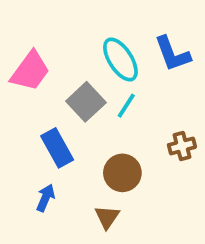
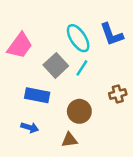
blue rectangle: (57, 148) -> (37, 95), turned -50
blue arrow: (46, 198) -> (30, 127), turned 84
brown triangle: (107, 217) -> (69, 140), turned 49

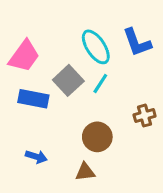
blue rectangle: (37, 95) -> (33, 99), moved

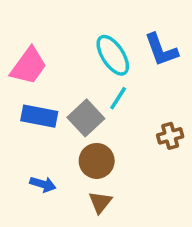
gray square: (68, 80) -> (86, 118), moved
brown circle: (97, 137) -> (97, 161), moved
brown triangle: (85, 172) -> (100, 202), turned -45

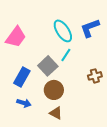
blue L-shape: (161, 50) -> (90, 28), turned 90
blue rectangle: (39, 116) -> (22, 77), moved, turned -72
brown triangle: (100, 202) -> (56, 113), turned -40

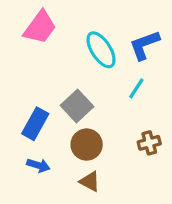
pink trapezoid: (16, 37) -> (40, 27), moved
cyan line: (66, 55) -> (136, 88), moved
brown cross: (95, 76) -> (149, 143), moved

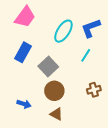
cyan ellipse: (101, 50) -> (63, 31), turned 65
blue rectangle: (35, 124) -> (23, 52), moved

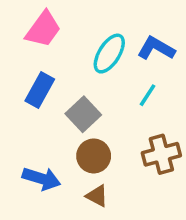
blue L-shape: (91, 28) -> (156, 48), turned 50
brown cross: (94, 90) -> (161, 154), size x1.5
blue arrow: (24, 104) -> (42, 179), size x1.5

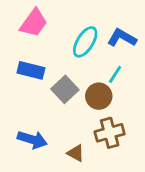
blue rectangle: (40, 90) -> (31, 70), turned 75
brown cross: (161, 154) -> (110, 133), moved
brown circle: (94, 156) -> (99, 96), moved

